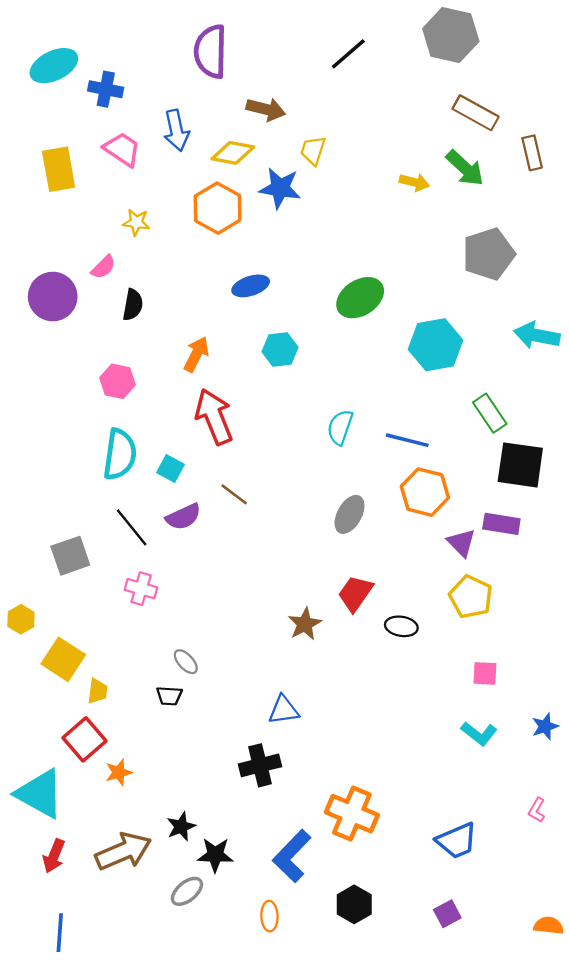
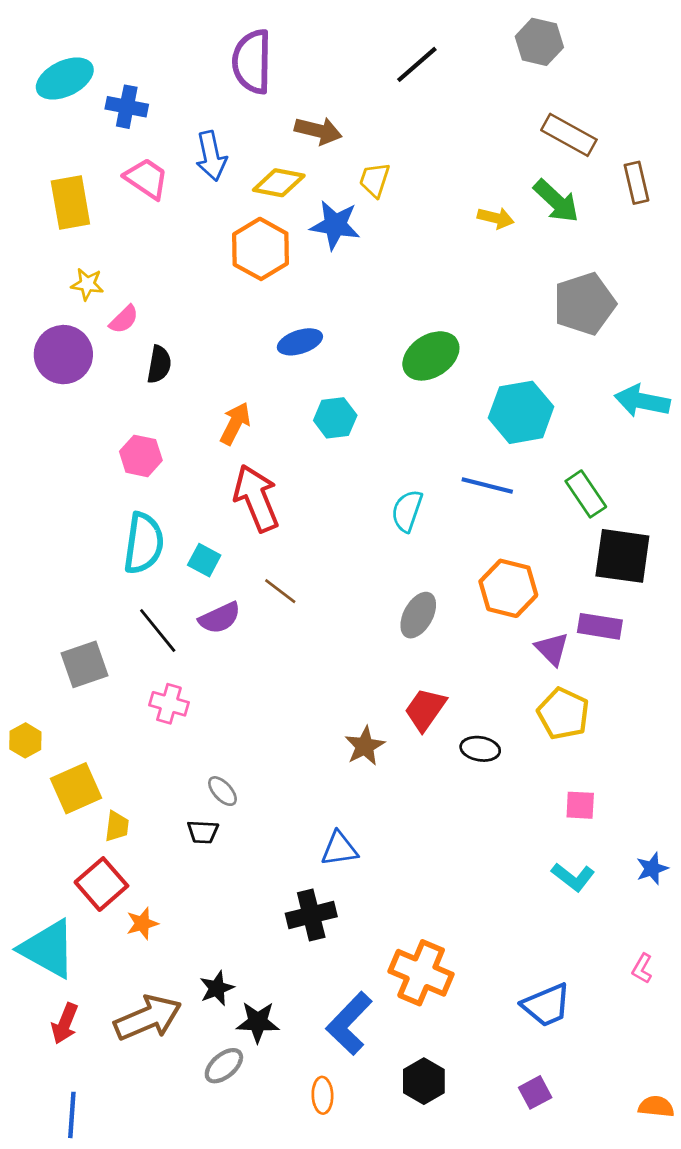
gray hexagon: (451, 35) -> (539, 42), size x0.7
yellow star: (136, 222) -> (87, 284), moved
blue line: (407, 440) -> (487, 486), moved
yellow square: (63, 659) -> (76, 788), turned 33

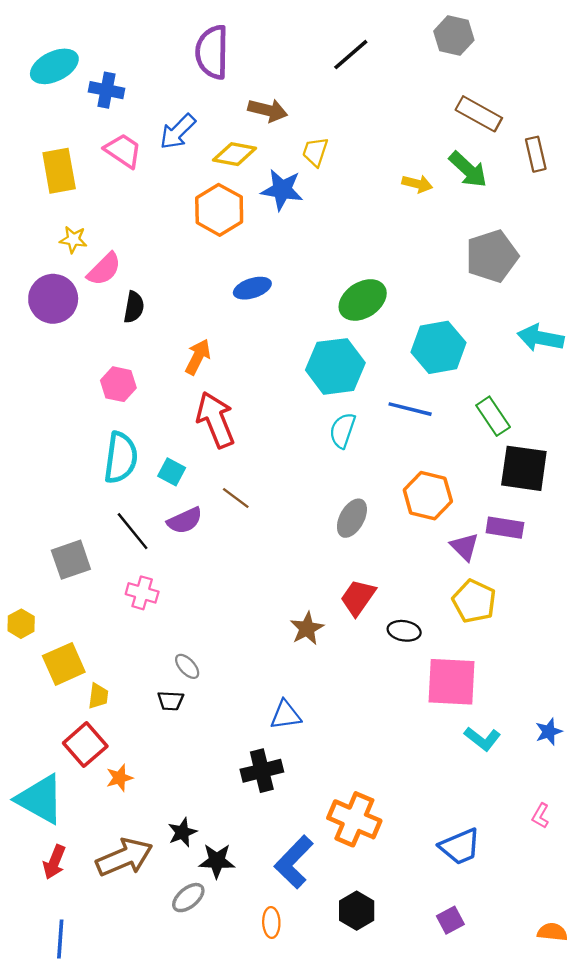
blue arrow: (211, 156) -> (178, 132), turned 57
pink semicircle: (124, 319) -> (104, 269), size x1.4
cyan hexagon: (335, 418) -> (335, 366), moved, size x1.6
pink square: (580, 805) -> (452, 682), moved, size x2.0

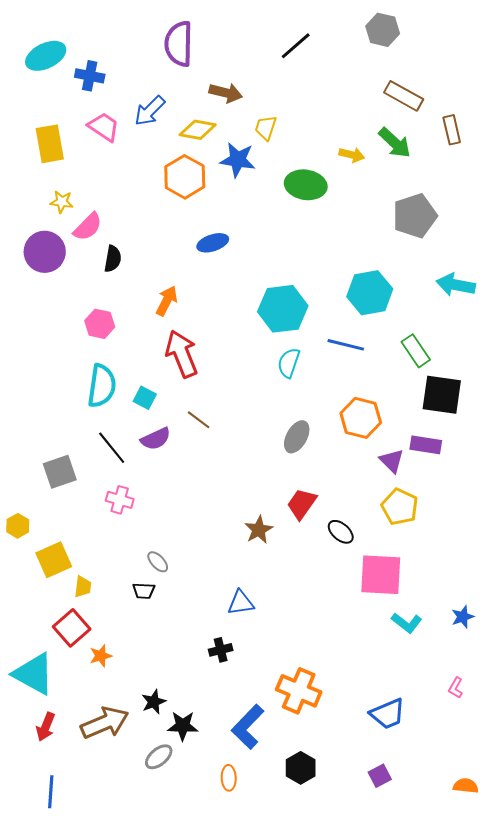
green ellipse: (363, 300) -> (306, 185), moved, turned 42
black ellipse: (404, 631) -> (341, 532), turned 32
black cross: (262, 771) -> (221, 650), size x0.7

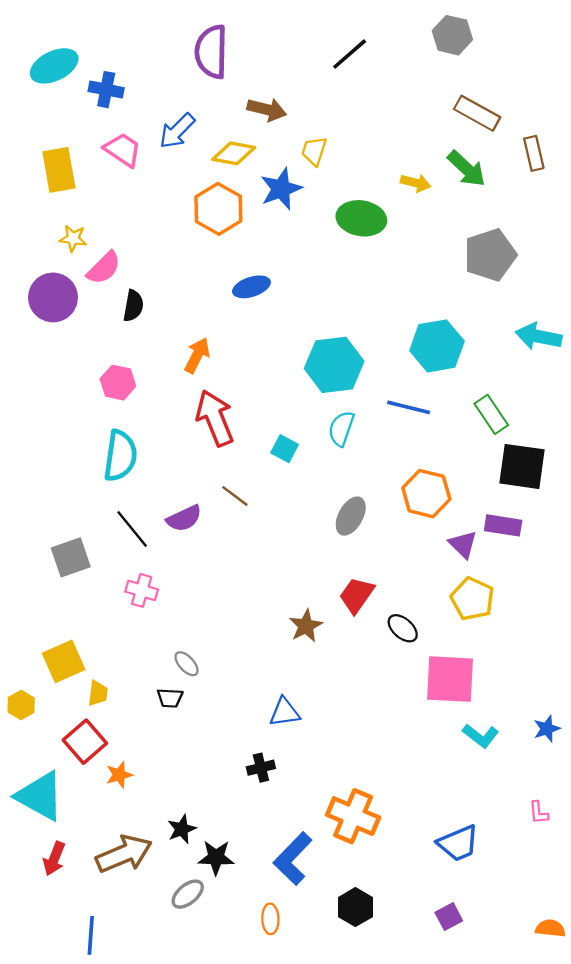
blue star: (238, 160) -> (281, 189), turned -30
cyan square: (145, 398) -> (285, 449), moved
yellow hexagon: (18, 526) -> (21, 705), moved
pink L-shape: (456, 688) -> (539, 813), turned -35
blue line: (51, 792) -> (91, 935), moved

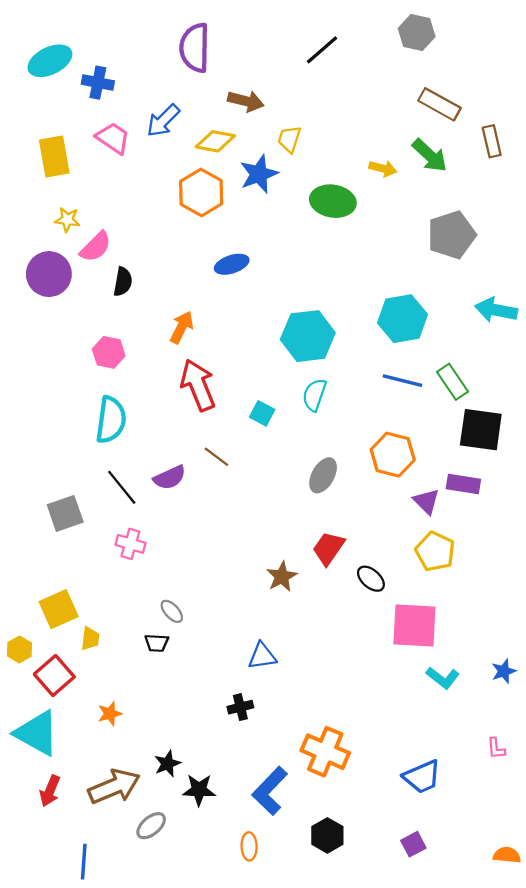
blue line: (409, 407) -> (402, 381), moved
red square: (85, 742) -> (54, 676), moved
gray ellipse: (188, 894) -> (151, 826), moved

